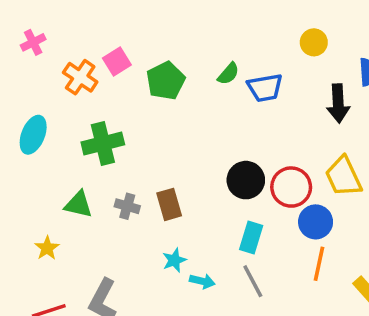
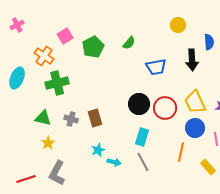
orange cross: (80, 77) -> (44, 56), moved
blue trapezoid: (265, 88) -> (156, 67), moved
blue circle: (316, 222) -> (195, 128), moved
yellow star: (47, 248) -> (48, 143), moved

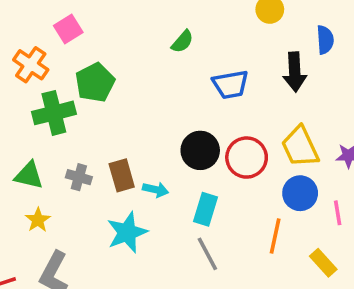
green pentagon: (93, 47) -> (95, 83), moved
cyan star: (98, 150) -> (127, 232), size x1.6
cyan arrow: (114, 162) -> (156, 190), moved

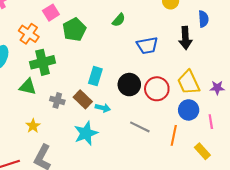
green pentagon: (95, 83) -> (74, 30), moved
green triangle: (29, 175) -> (28, 87), moved
brown rectangle: (122, 175) -> (83, 99), turned -30
cyan rectangle: (206, 209) -> (95, 76), moved
gray line: (207, 254) -> (140, 127), moved, turned -36

